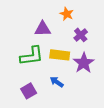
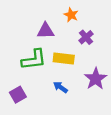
purple star: (84, 63) -> (96, 79), moved
purple square: (29, 91) -> (18, 95), moved

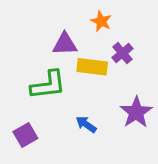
yellow rectangle: (64, 58) -> (92, 67), moved

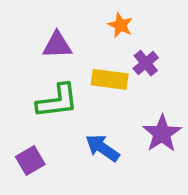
purple triangle: (65, 44) -> (57, 45), moved
blue arrow: (86, 124) -> (102, 148), size x1.4

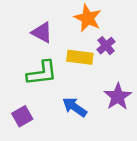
orange star: (120, 25) -> (88, 18), size x1.5
purple triangle: (57, 45) -> (42, 32), turned 30

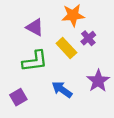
orange star: (88, 18) -> (73, 15), turned -30
yellow rectangle: (80, 57) -> (66, 48), turned 40

